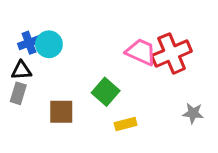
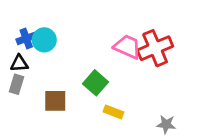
gray star: (193, 113) -> (166, 124), moved
yellow rectangle: (126, 124) -> (113, 112), turned 36

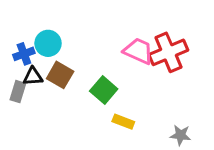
blue cross: (26, 38) -> (24, 54), moved
black triangle: (19, 63) -> (33, 76), moved
brown square: (55, 101) -> (60, 75), moved, turned 30

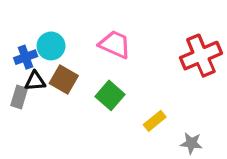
pink trapezoid: (138, 51) -> (115, 44), moved
red cross: (168, 52) -> (201, 56), moved
yellow rectangle: (123, 122) -> (155, 121), moved, turned -60

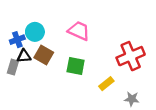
red cross: (201, 56) -> (131, 56), moved
green square: (110, 95) -> (76, 66), turned -30

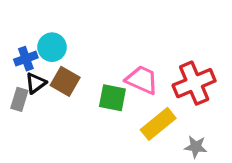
pink trapezoid: (79, 31) -> (142, 80), moved
black triangle: (24, 56) -> (36, 83), turned -32
yellow rectangle: (106, 84) -> (158, 124), size x1.5

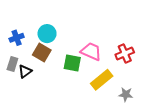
cyan circle: (52, 47) -> (47, 34), moved
black triangle: (36, 83) -> (25, 71), moved
red cross: (194, 83) -> (125, 54), size x0.7

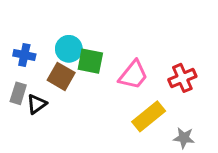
blue cross: (17, 38) -> (24, 55), turned 32
pink trapezoid: (91, 51) -> (133, 75), turned 105
green square: (72, 63) -> (90, 61), moved

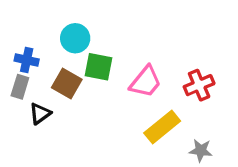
cyan circle: (69, 49) -> (75, 38), moved
gray rectangle: (18, 93) -> (20, 87), moved

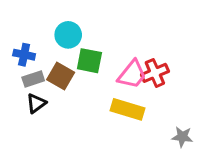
red cross: (199, 85) -> (155, 73), moved
gray rectangle: (20, 87) -> (33, 79), moved, turned 55
yellow rectangle: (162, 127) -> (128, 109), moved, turned 56

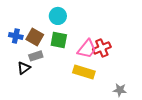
cyan circle: (68, 35) -> (58, 16), moved
brown square: (61, 76) -> (35, 37), moved
gray rectangle: (33, 79) -> (36, 56), moved

